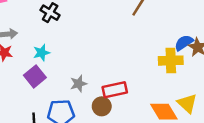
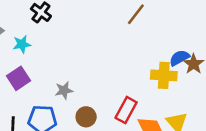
cyan star: (42, 53) -> (22, 44), moved
red rectangle: (115, 90) -> (126, 110), moved, turned -55

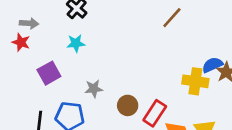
cyan star: (22, 44) -> (76, 43), moved
brown circle: (86, 117) -> (128, 105), moved

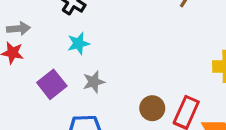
gray star: (94, 89) -> (94, 82), moved

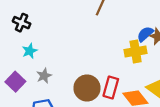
brown circle: (152, 108) -> (87, 88), size x1.5

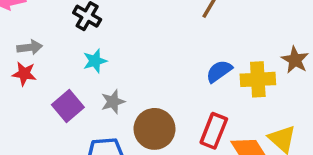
blue semicircle: (145, 34) -> (219, 71), moved
brown circle: (87, 88) -> (155, 129), moved

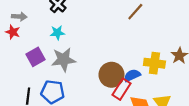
blue semicircle: (219, 71) -> (132, 75), moved
gray star: (113, 102) -> (63, 60), size x1.6
brown circle: (155, 129) -> (112, 75), moved

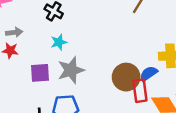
purple square: (36, 57) -> (40, 73), turned 36
red rectangle: (122, 89) -> (140, 91), turned -30

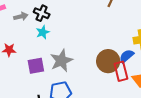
gray arrow: (14, 32) -> (21, 17), moved
cyan star: (59, 42) -> (43, 32), moved

